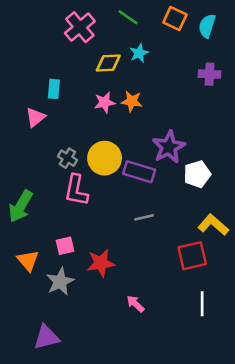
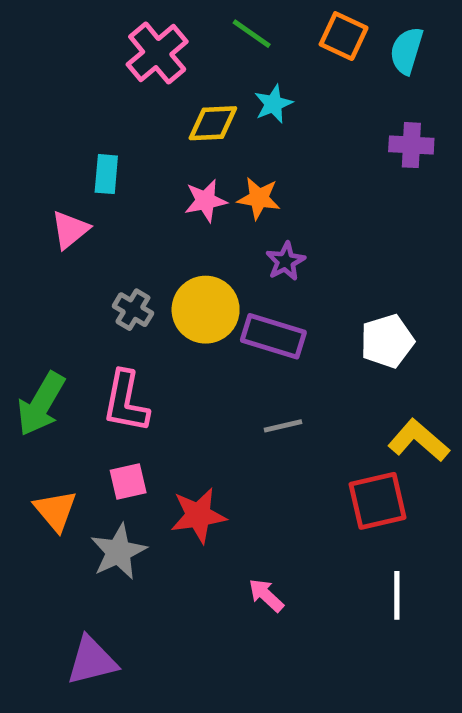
purple star: (169, 147) -> (285, 261), moved, size x0.6
pink L-shape: (76, 190) -> (126, 402), moved

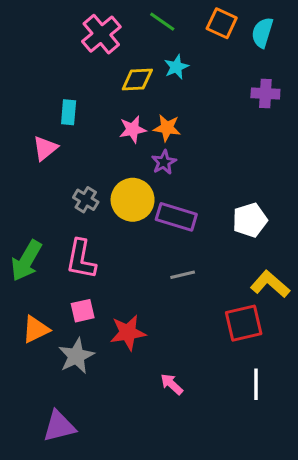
purple star: (285, 261) -> (164, 162), moved
orange triangle: (55, 511) -> (36, 329), turned 44

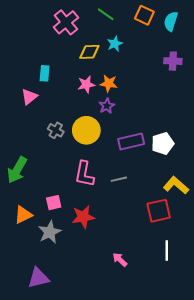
purple rectangle: (176, 217) -> (131, 141), moved, turned -30
pink L-shape: (81, 259) -> (84, 174), moved
pink arrow: (172, 384) -> (120, 260), moved

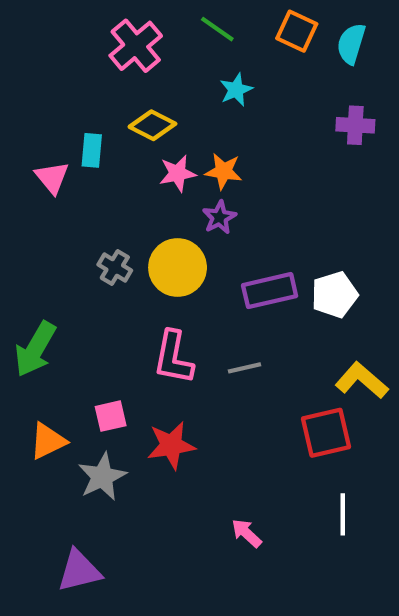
yellow diamond: (89, 52) -> (152, 125), moved, turned 30
pink triangle: (29, 97) -> (52, 178), moved, turned -30

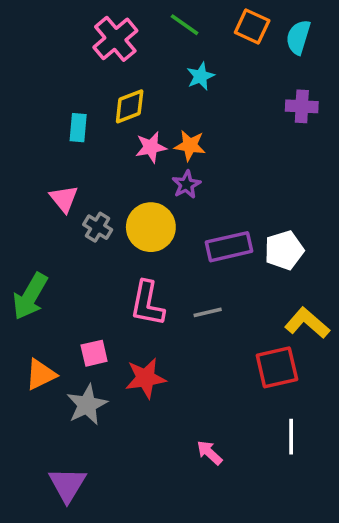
yellow diamond: (152, 125) -> (130, 106), turned -48
pink triangle: (52, 178) -> (64, 199), moved
purple triangle: (79, 571) -> (67, 485), turned -45

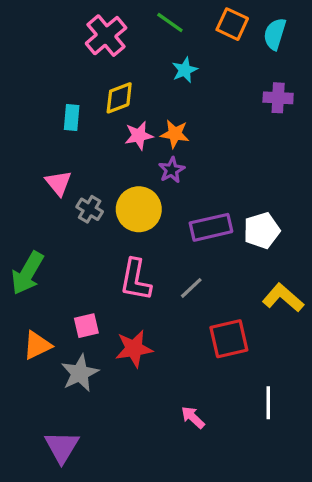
gray line: (208, 312) -> (191, 288), turned -30
red square: (277, 367) -> (229, 339), moved

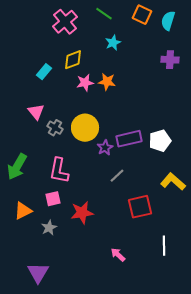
cyan rectangle: (72, 118) -> (44, 72), turned 35
purple star: (172, 170) -> (105, 148), moved
pink L-shape: (136, 280) -> (59, 171), moved
gray star: (80, 373) -> (49, 228), size x0.7

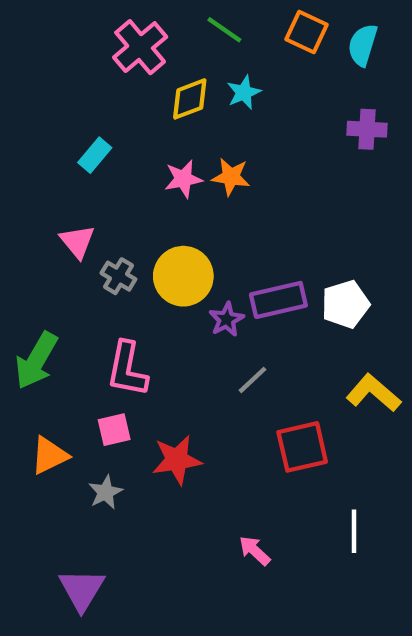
yellow diamond: (73, 60) -> (190, 99), moved

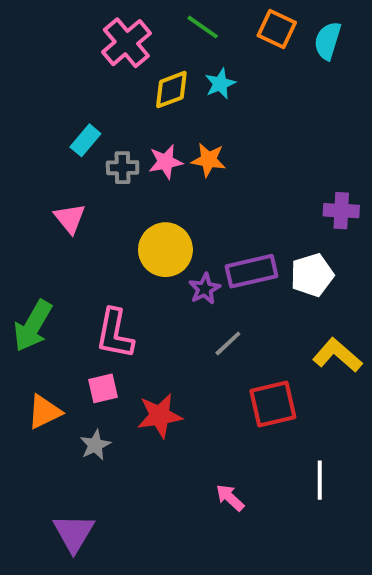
purple cross: (367, 129) -> (341, 211), moved
gray cross: (118, 276) -> (123, 168), moved, turned -32

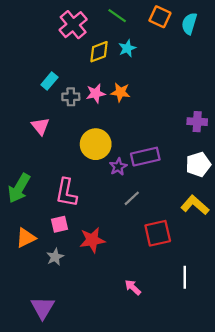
white pentagon: (312, 275) -> (198, 164), moved

